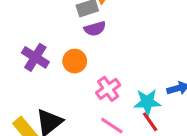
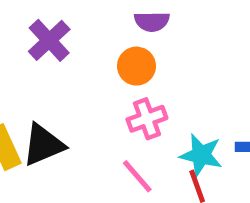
orange circle: (75, 61) -> (136, 66), moved

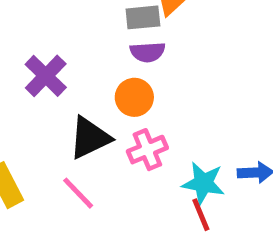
black triangle: (43, 145) -> (90, 138), moved
pink line: (137, 176) -> (78, 193), moved

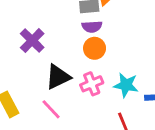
orange circle: (134, 97) -> (95, 48), moved
cyan star: (203, 183) -> (126, 85), moved

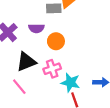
purple semicircle: (92, 27) -> (36, 28), moved
cyan star: (126, 85) -> (70, 83), moved

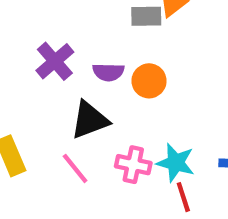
purple semicircle: (36, 28) -> (108, 72), moved
pink cross: (52, 69) -> (133, 165), moved, turned 30

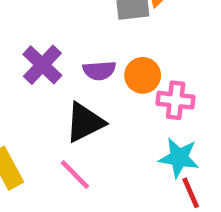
pink cross: (133, 165) -> (176, 100), moved

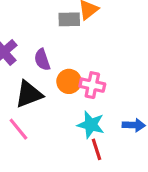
purple semicircle: (99, 70) -> (42, 60), turned 70
orange circle: (143, 75) -> (69, 81), moved

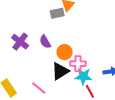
pink cross: (92, 85) -> (78, 64), moved
black triangle: (29, 94) -> (60, 71), moved

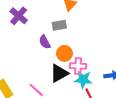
gray rectangle: (57, 13) -> (59, 25), moved
purple cross: (20, 42) -> (19, 16), moved

